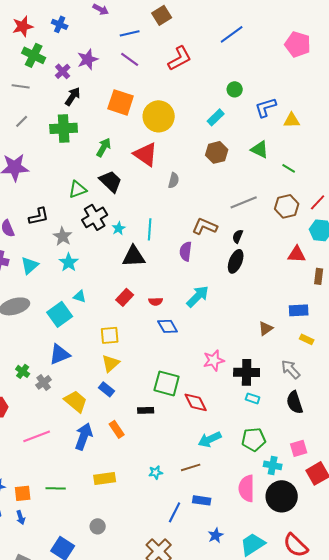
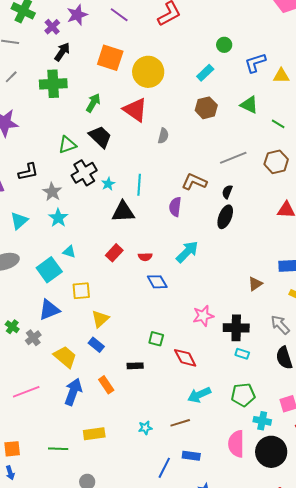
yellow square: (110, 335) -> (81, 291), moved
green square: (167, 383) -> (156, 339), size x0.6
green line: (56, 488) -> (58, 449), moved

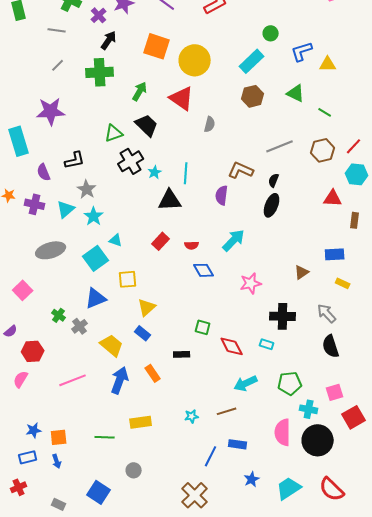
cyan rectangle: (205, 73) -> (252, 61), size x1.4
gray star: (52, 192) -> (87, 189), moved
cyan star: (58, 218) -> (94, 216), moved
pink star: (203, 316) -> (251, 283), moved
cyan rectangle: (242, 354) -> (267, 344), moved

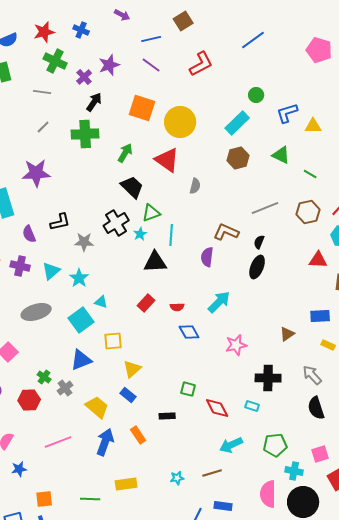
green triangle: (114, 133) -> (151, 213), moved
gray star: (87, 189) -> (84, 242), moved, turned -30
red hexagon: (33, 351) -> (29, 400), moved
blue star: (34, 430) -> (19, 469), moved

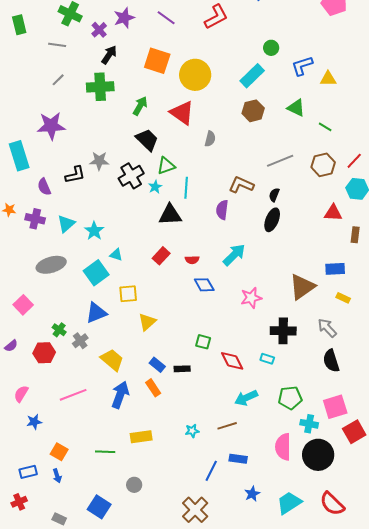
gray star: (84, 242) -> (99, 161), moved
brown triangle: (287, 334) -> (302, 287), size x1.8
blue rectangle: (128, 395) -> (157, 365), moved
pink square: (320, 454) -> (335, 407), size x1.4
orange square: (44, 499) -> (59, 452), turned 36

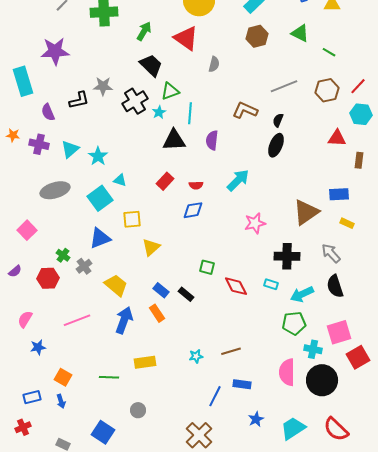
purple semicircle: (222, 210) -> (212, 140), moved
blue diamond: (204, 285) -> (193, 210), moved, turned -70
black rectangle: (182, 369) -> (186, 294), turned 42
cyan arrow: (246, 398) -> (302, 294), moved

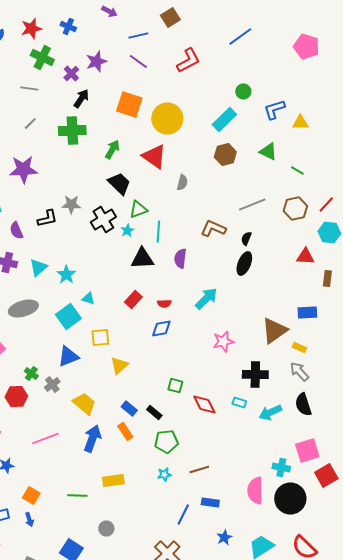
yellow rectangle: (347, 223) -> (299, 348), moved
green pentagon: (294, 323) -> (166, 442), moved

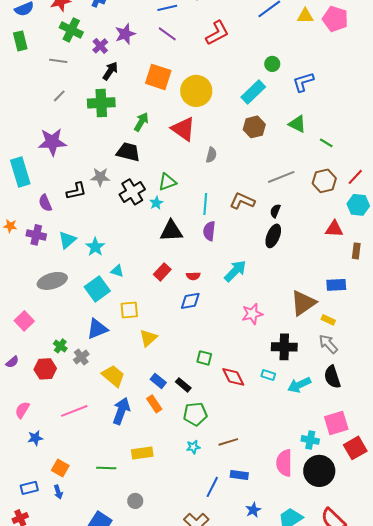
yellow triangle: (300, 122) -> (305, 16), moved
black trapezoid: (119, 184) -> (128, 152), moved, turned -30
cyan line: (158, 232) -> (205, 204), moved

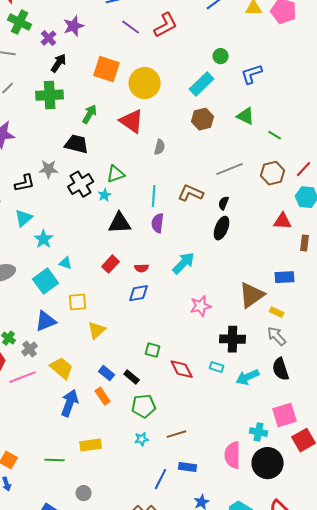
purple line: (167, 34) -> (131, 27), moved
cyan triangle: (67, 240) -> (24, 218), moved
pink line: (74, 411) -> (23, 377), moved

